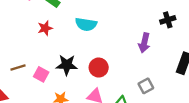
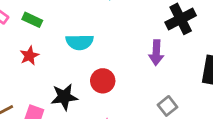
black cross: (168, 20) -> (181, 19), size x1.5
red circle: (99, 68) -> (103, 81), moved

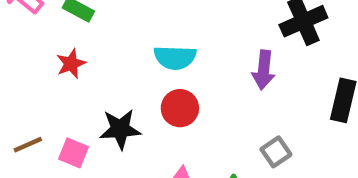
cyan semicircle: (80, 42) -> (175, 57), moved

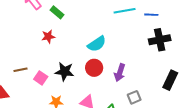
cyan semicircle: (175, 57) -> (97, 44), turned -48
purple arrow: (264, 70) -> (120, 73), moved

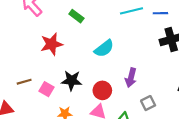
green rectangle: (57, 12) -> (76, 16), moved
red star: (48, 37) -> (52, 44), size x1.5
red circle: (94, 68) -> (102, 90), moved

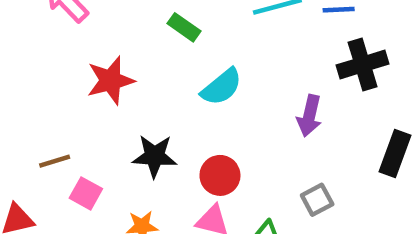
green rectangle: (76, 16) -> (184, 27), moved
purple arrow: (131, 78) -> (309, 116), moved
pink square: (46, 89) -> (86, 193), moved

